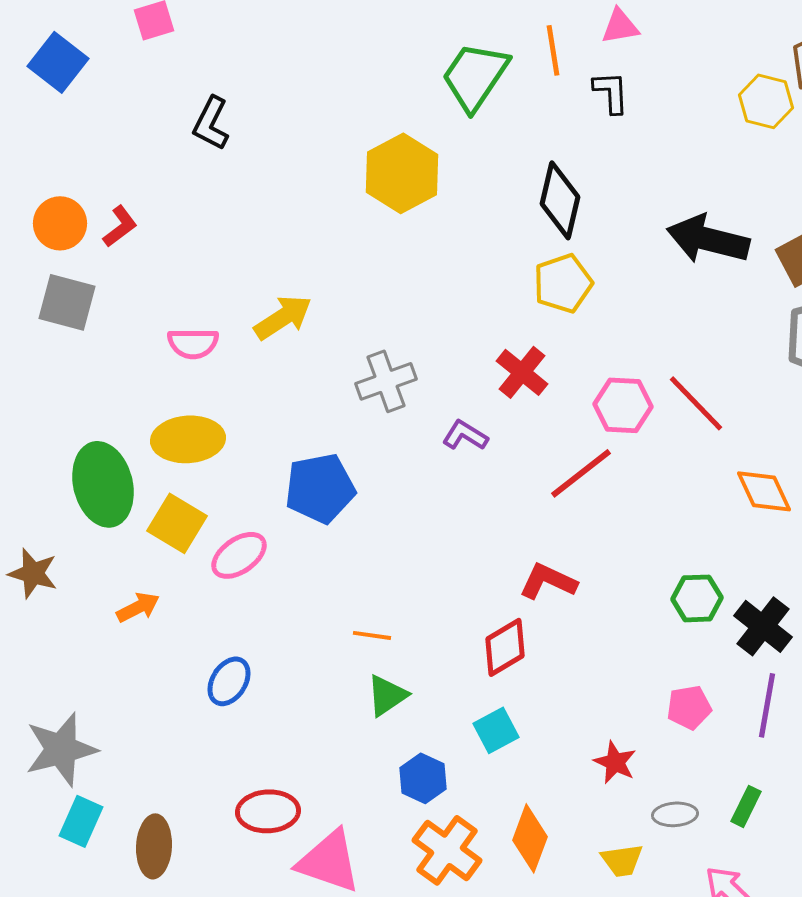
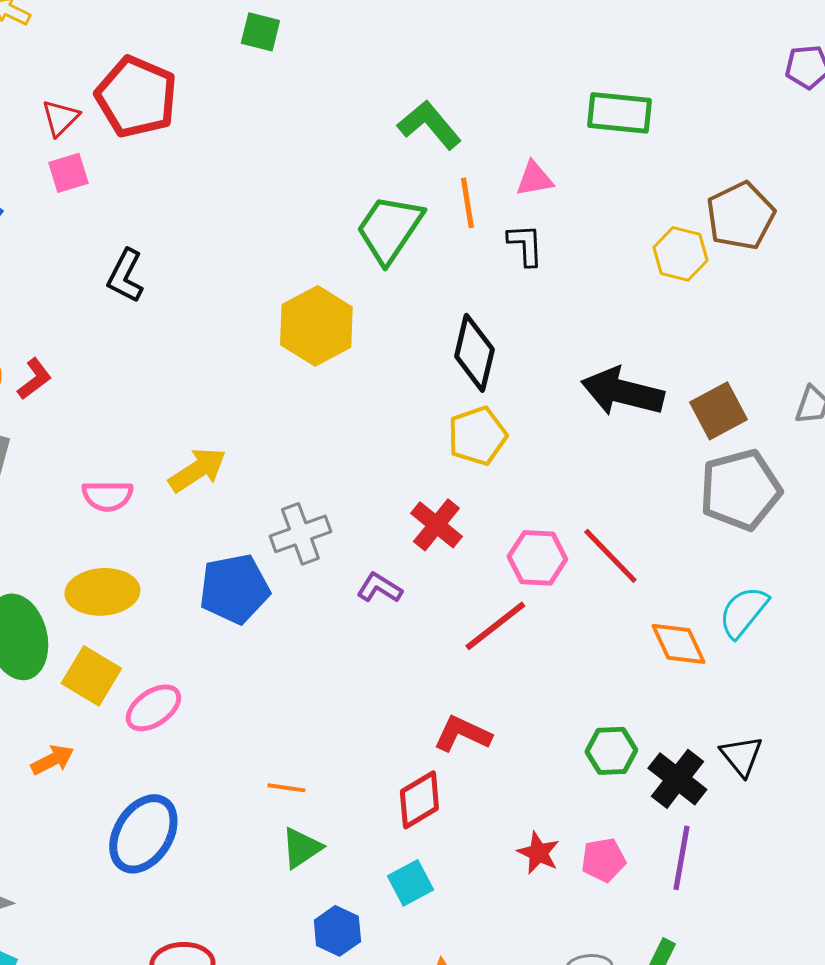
blue pentagon: (320, 488) -> (234, 589), moved
blue ellipse: (229, 681) -> (143, 834), size x1.6
red star: (615, 762) -> (538, 853), moved

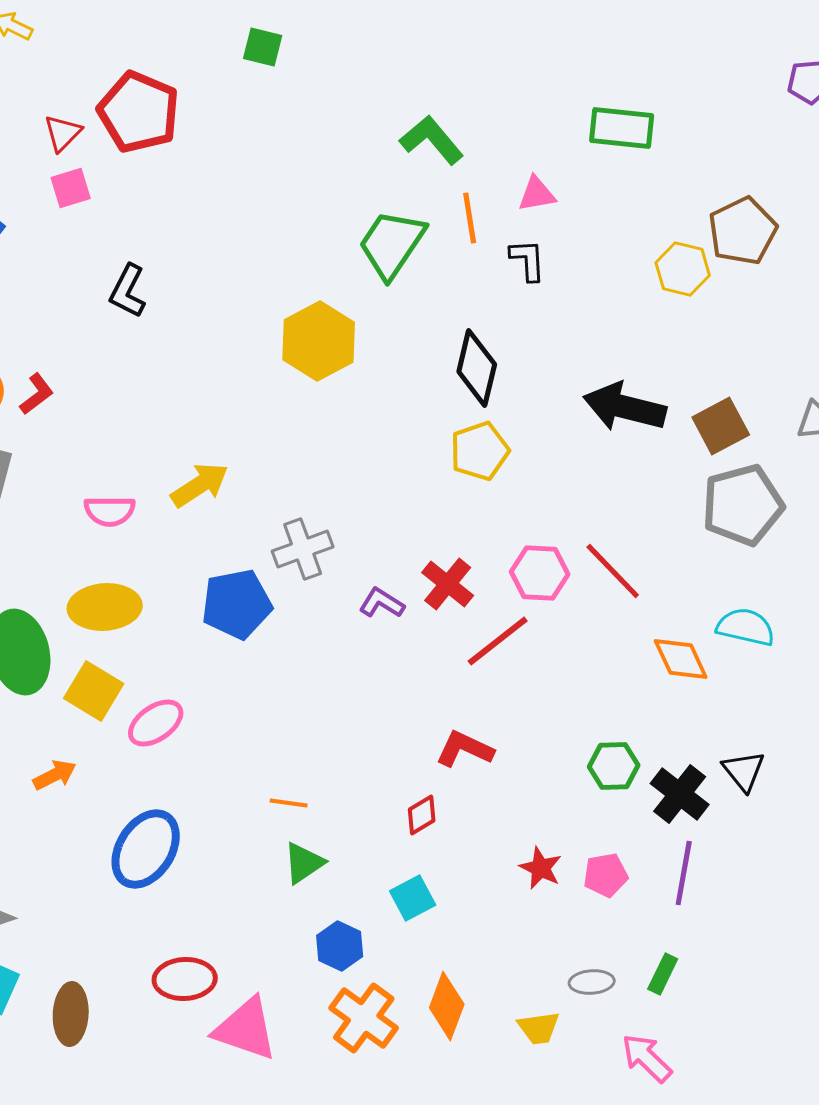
red cross: (436, 525) -> (448, 584), moved
cyan semicircle: (743, 612) -> (746, 627), turned 64
red diamond: (419, 800) -> (422, 815), size x0.7

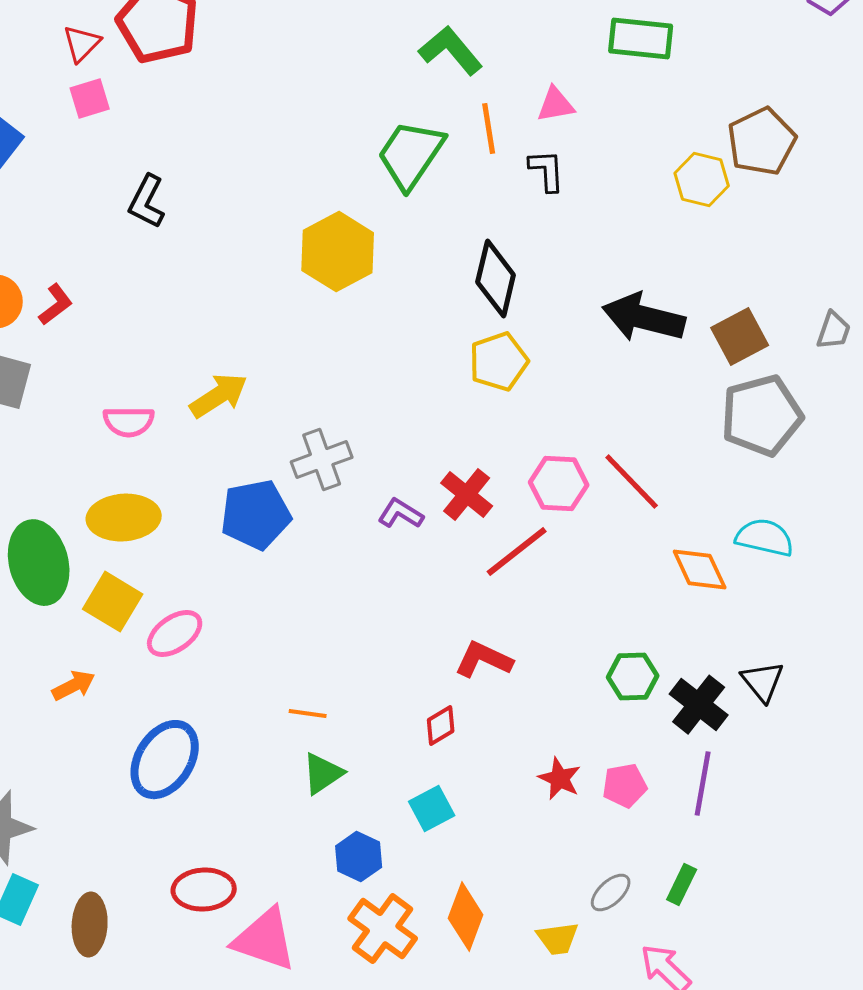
gray ellipse: (592, 982) -> (611, 893), turned -39

